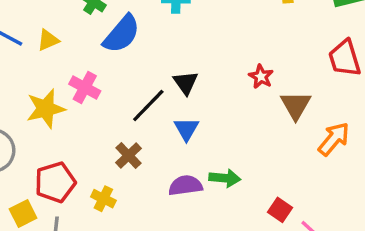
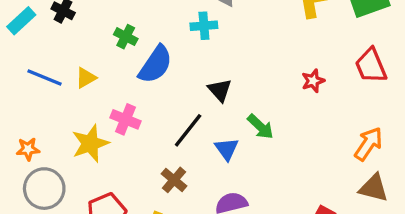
red star: (261, 77) -> (313, 81), moved, turned 30
black triangle: (186, 83) -> (220, 90), moved
brown triangle: (296, 105) -> (374, 188), moved, turned -40
green arrow: (225, 178) -> (260, 127), moved, turned 44

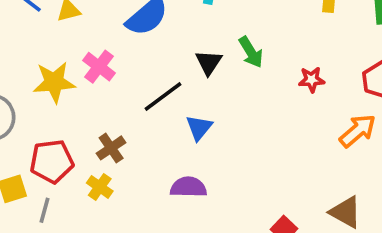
green arrow: (260, 127) -> (251, 52), moved
orange arrow: (368, 144) -> (358, 131), moved
brown cross: (174, 180) -> (111, 148), moved

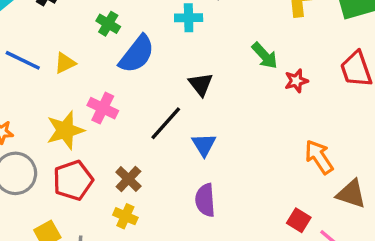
green arrow: (251, 52) -> (265, 56), moved
orange arrow: (358, 131) -> (319, 157), moved, turned -72
red pentagon: (52, 161) -> (73, 180), moved
purple semicircle: (188, 187) -> (205, 200), turned -84

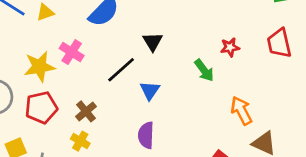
green arrow: (265, 56) -> (204, 70), moved

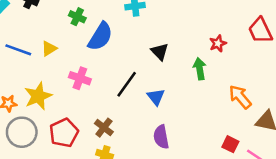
black triangle: (153, 42) -> (160, 52), moved
yellow star: (39, 67) -> (38, 96), moved
green arrow: (204, 70) -> (200, 69), turned -140

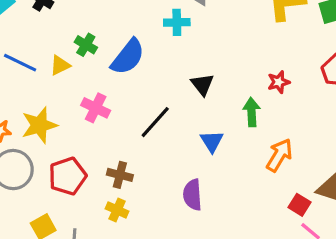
green cross: (77, 17) -> (86, 45), moved
blue triangle: (156, 97) -> (212, 141), moved
orange arrow: (240, 97) -> (279, 155), moved, turned 65
brown cross: (104, 128) -> (120, 175), turned -30
red square: (230, 144) -> (300, 205), moved

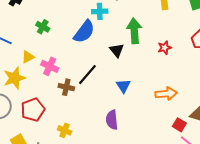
blue semicircle: (128, 57) -> (84, 32), moved
yellow triangle: (60, 65) -> (28, 57), moved
green arrow: (252, 112) -> (134, 31), moved, size x1.4
orange arrow: (279, 155) -> (166, 94), turned 55
brown cross: (120, 175) -> (66, 87), moved

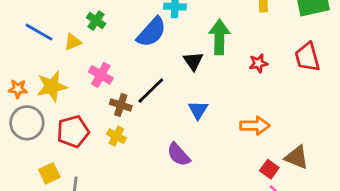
yellow triangle: (28, 57) -> (73, 42), moved
purple semicircle: (112, 120) -> (179, 155), turned -42
yellow cross: (65, 130) -> (116, 136), moved

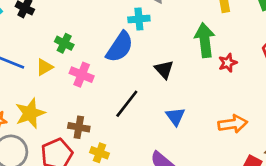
green arrow: (219, 37) -> (205, 40), moved
pink cross: (101, 75) -> (82, 75), moved
brown cross: (121, 105) -> (79, 127), moved

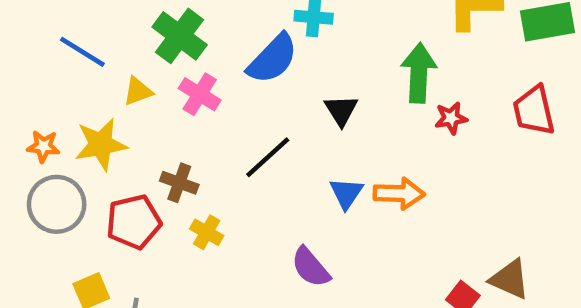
green cross: (64, 43) -> (180, 36), size x1.6
yellow triangle: (44, 67) -> (138, 91), moved
orange arrow: (233, 124) -> (399, 194), moved

